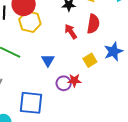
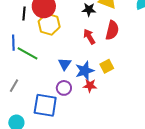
blue star: (113, 51) -> (85, 71), moved
purple circle: (64, 83) -> (64, 88), moved

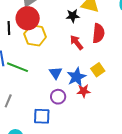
blue square: (45, 105) -> (42, 116), size x0.7

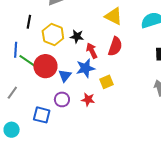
black star: (73, 16) -> (77, 36), moved
red circle: (28, 18) -> (45, 66), moved
blue star: (76, 77) -> (85, 68), moved

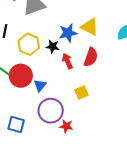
blue star: (85, 68) -> (68, 33), moved
purple circle: (62, 99) -> (51, 111), moved, size x1.6
red star: (88, 99) -> (66, 126), moved

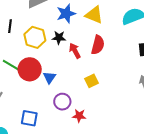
blue star: (68, 33) -> (66, 14), moved
purple circle: (51, 111) -> (62, 102), size x0.7

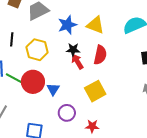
black star: (59, 38) -> (73, 50), moved
yellow square: (91, 81) -> (95, 91), size x1.5
red star: (79, 116) -> (92, 126), moved

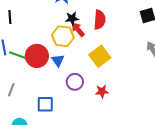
yellow hexagon: (37, 50) -> (63, 36), moved

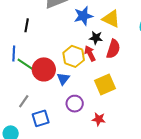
black star: (72, 18) -> (96, 38), moved
gray line: (11, 90) -> (24, 101), moved
blue square: (45, 104) -> (41, 118), turned -30

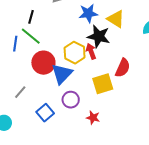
black star: (96, 38) -> (99, 36), size x1.6
red semicircle: (113, 49) -> (123, 68), moved
green line: (27, 65) -> (31, 36), moved
blue triangle: (63, 79) -> (62, 74), size x1.6
blue square: (41, 118) -> (45, 113), moved, turned -30

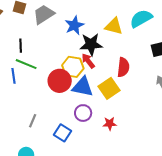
yellow triangle: (116, 19) -> (114, 26), moved
red circle: (43, 63) -> (60, 81), moved
blue triangle: (62, 74) -> (83, 87), moved, turned -45

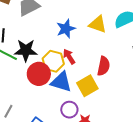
blue star: (74, 25) -> (66, 29), moved
black star: (91, 44) -> (26, 50), moved
purple circle: (83, 113) -> (69, 110), moved

